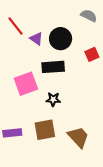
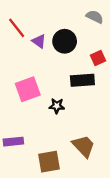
black rectangle: (53, 67) -> (82, 80), moved
brown square: (45, 130) -> (49, 162), moved

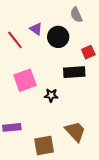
gray semicircle: (95, 17) -> (76, 15), moved, turned -140
red line: (17, 28) -> (15, 40), moved
purple triangle: (39, 41) -> (36, 29), moved

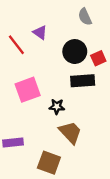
black circle: (58, 37) -> (75, 52), moved
brown trapezoid: (75, 131) -> (70, 132), moved
brown square: (44, 146) -> (49, 163), turned 30

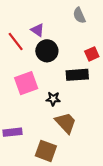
black circle: (75, 52) -> (47, 51), moved

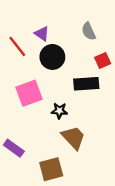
gray semicircle: (79, 15) -> (89, 31), moved
purple rectangle: (13, 132) -> (14, 148), turned 42
brown square: (46, 151) -> (51, 169), turned -35

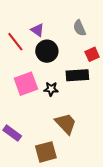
black star: (59, 111) -> (51, 89), moved

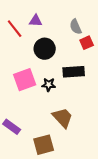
purple triangle: (37, 30) -> (36, 21), moved, turned -32
red line: (15, 42) -> (15, 29), moved
red square: (92, 54) -> (87, 43), moved

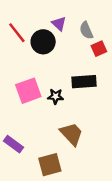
purple triangle: (36, 21) -> (59, 24), moved, turned 40
black circle: (45, 49) -> (43, 42), moved

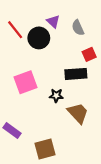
red square: (99, 49) -> (89, 54), moved
black star: (56, 96) -> (56, 96), moved
brown trapezoid: (71, 134) -> (78, 113), moved

